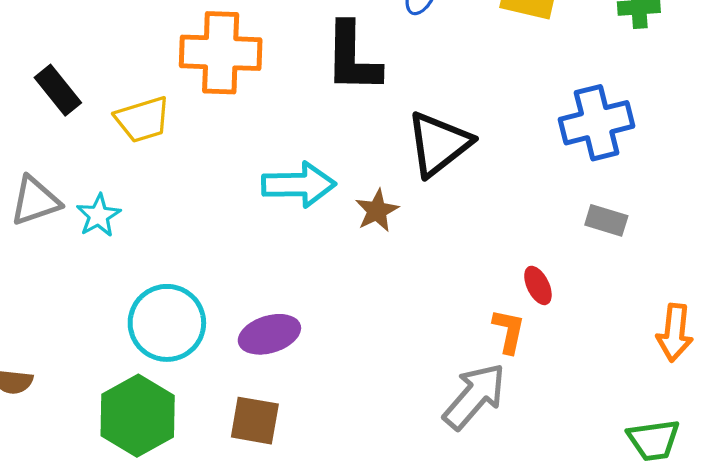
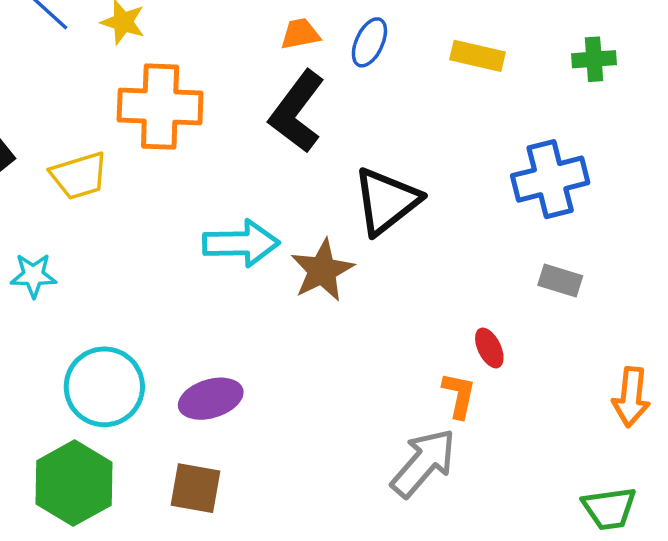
black L-shape: (352, 58) -> (297, 112), turned 36
brown star: (377, 211) -> (322, 270), size x1.4
cyan star: (99, 215) -> (33, 275), turned 30

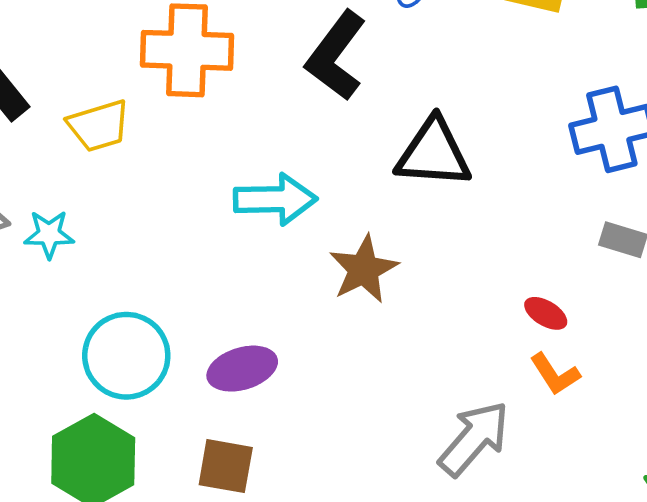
black triangle: (386, 201) -> (434, 153), turned 42
brown star: (322, 270) -> (364, 269), moved
red ellipse: (489, 348) -> (546, 313), turned -33
orange L-shape: (459, 395) -> (555, 374), moved, turned 135

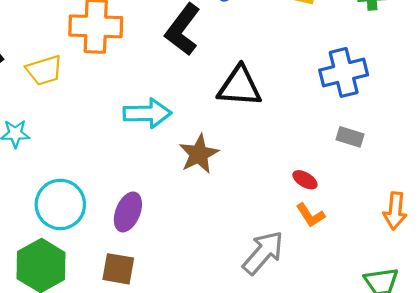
purple ellipse: (242, 369) -> (128, 212), turned -51

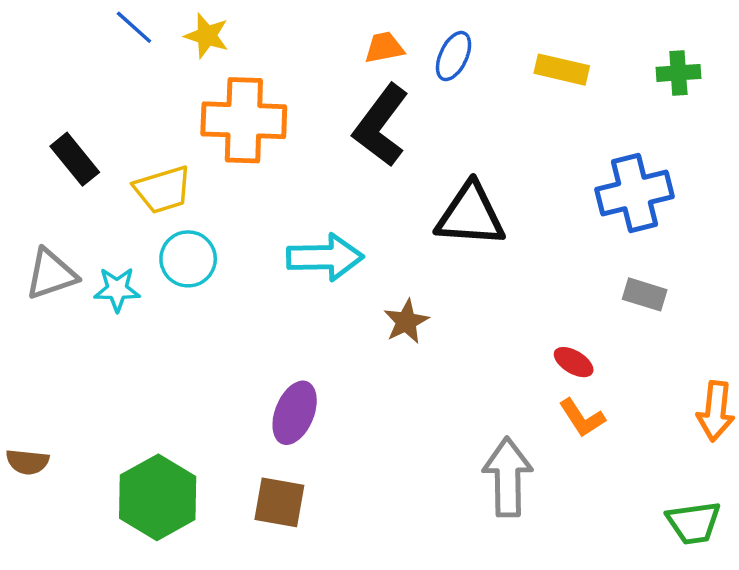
brown star: (199, 154) -> (406, 321), size x0.7
cyan circle: (60, 204) -> (188, 259), moved, size x0.7
gray arrow: (263, 253) -> (508, 477), turned -42

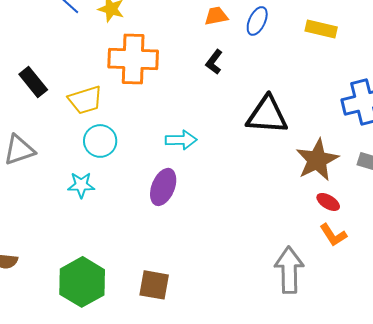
black L-shape: (381, 125) -> (214, 62), size x0.5
cyan arrow: (325, 257) -> (181, 140), size x0.7
cyan star: (117, 289) -> (81, 185), moved
brown star: (406, 321) -> (317, 160), moved, size x1.6
purple ellipse: (295, 413) -> (163, 187), moved

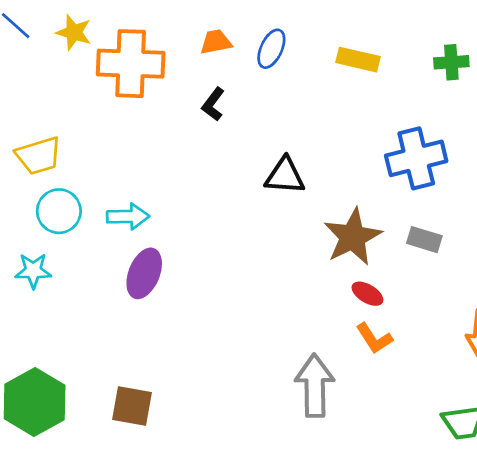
orange cross: (133, 59) -> (131, 64), moved
black triangle: (267, 115) -> (285, 176), size x0.7
cyan arrow: (181, 140) -> (128, 217), moved

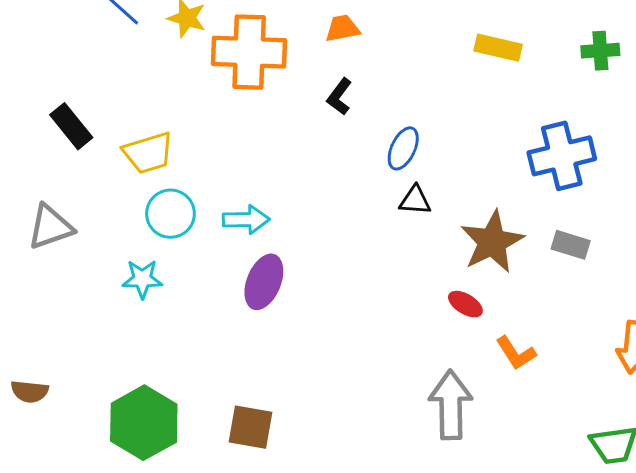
blue ellipse: (271, 49) -> (403, 148), moved
black triangle: (285, 176) -> (415, 200), moved, size x0.7
red ellipse: (367, 294) -> (465, 304), moved

